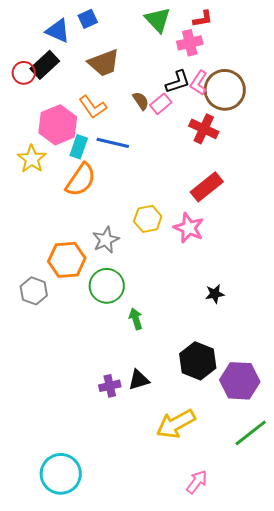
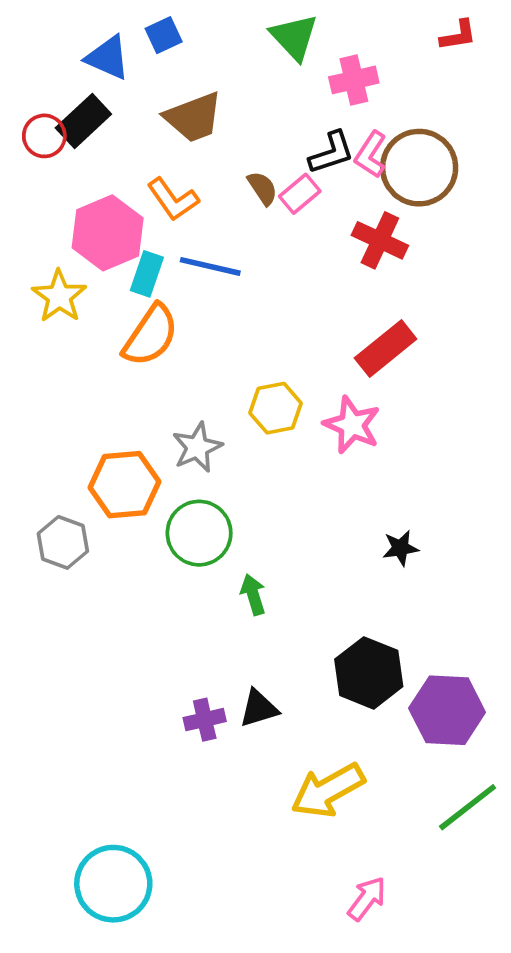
red L-shape: (203, 19) -> (458, 35), moved

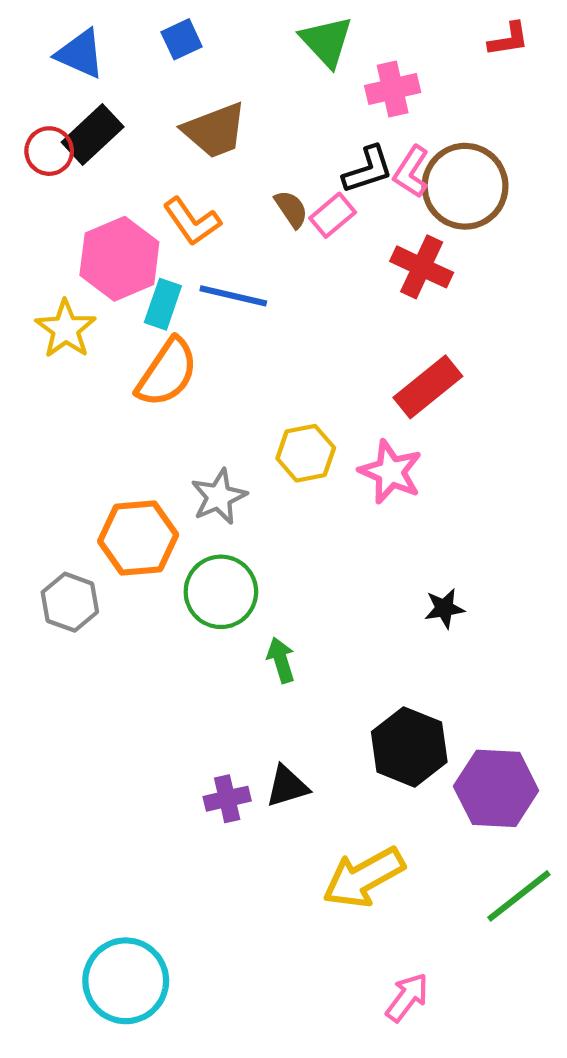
blue triangle: (108, 58) -> (80, 54), moved

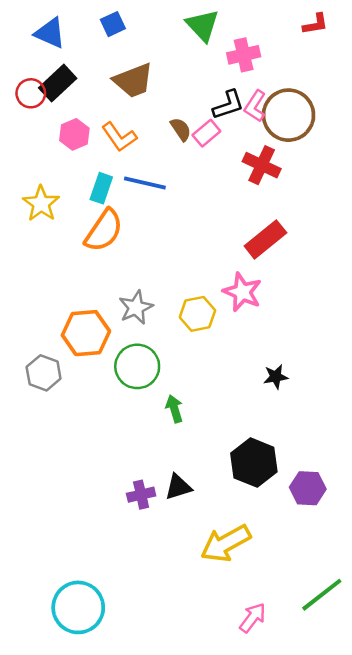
pink hexagon: (119, 259) -> (74, 134), moved, size x0.6
yellow hexagon: (306, 453) -> (197, 314), moved
purple hexagon: (496, 788) -> (308, 488), size x0.7
green line: (519, 896) -> (322, 595), moved

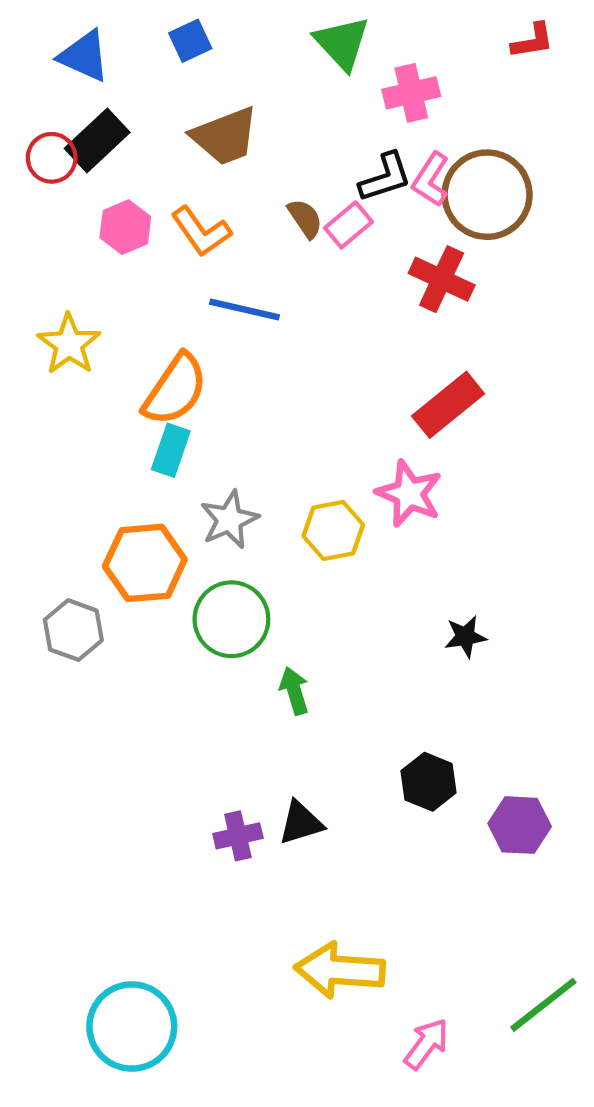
cyan rectangle: (101, 188) -> (171, 450), moved
black hexagon: (254, 463) -> (429, 782), size x0.7
yellow arrow: (226, 543) -> (340, 970), moved, turned 33

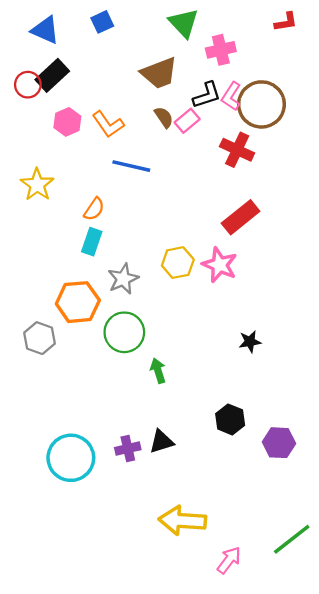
brown trapezoid: (225, 136) -> (159, 73), moved
orange semicircle: (175, 390) -> (94, 209), size x0.6
yellow hexagon: (333, 530) -> (178, 263), moved
cyan circle: (132, 1027) -> (71, 458), moved

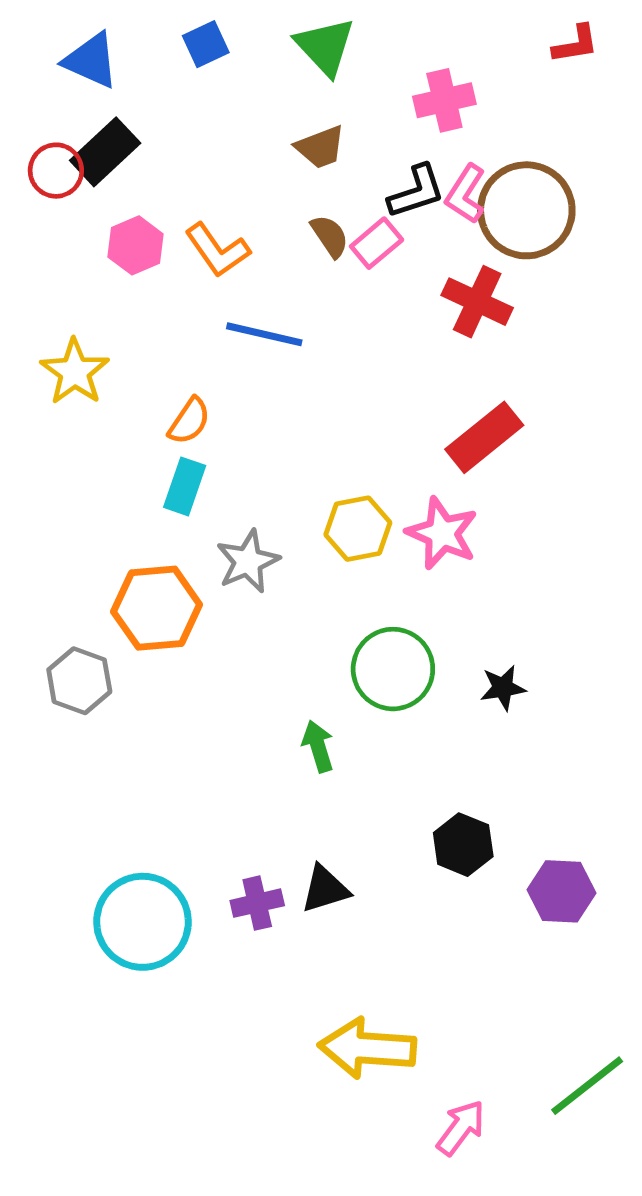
green triangle: (184, 23) -> (325, 46), moved
brown trapezoid: (159, 73) -> (320, 147), size x0.7
green circle: (124, 332) -> (393, 669), moved

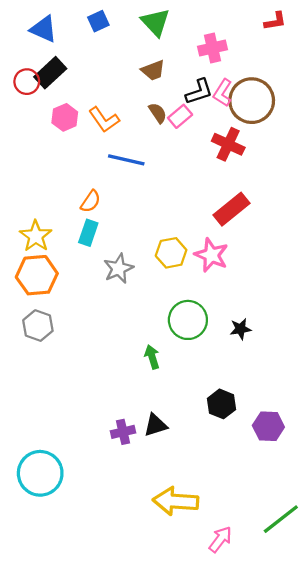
yellow star: (75, 372) -> (36, 236), moved
orange hexagon: (157, 608) -> (37, 275), moved
cyan circle: (143, 922) -> (40, 473), moved

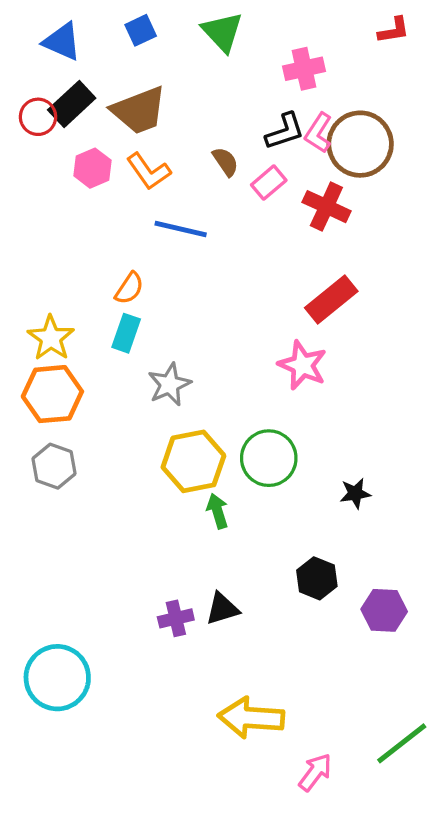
brown trapezoid: (153, 70) -> (139, 110), moved, size x1.6
pink rectangle: (180, 116) -> (269, 183), moved
yellow hexagon: (171, 253) -> (193, 461), moved, size x1.4
black star: (240, 329) -> (355, 493), moved

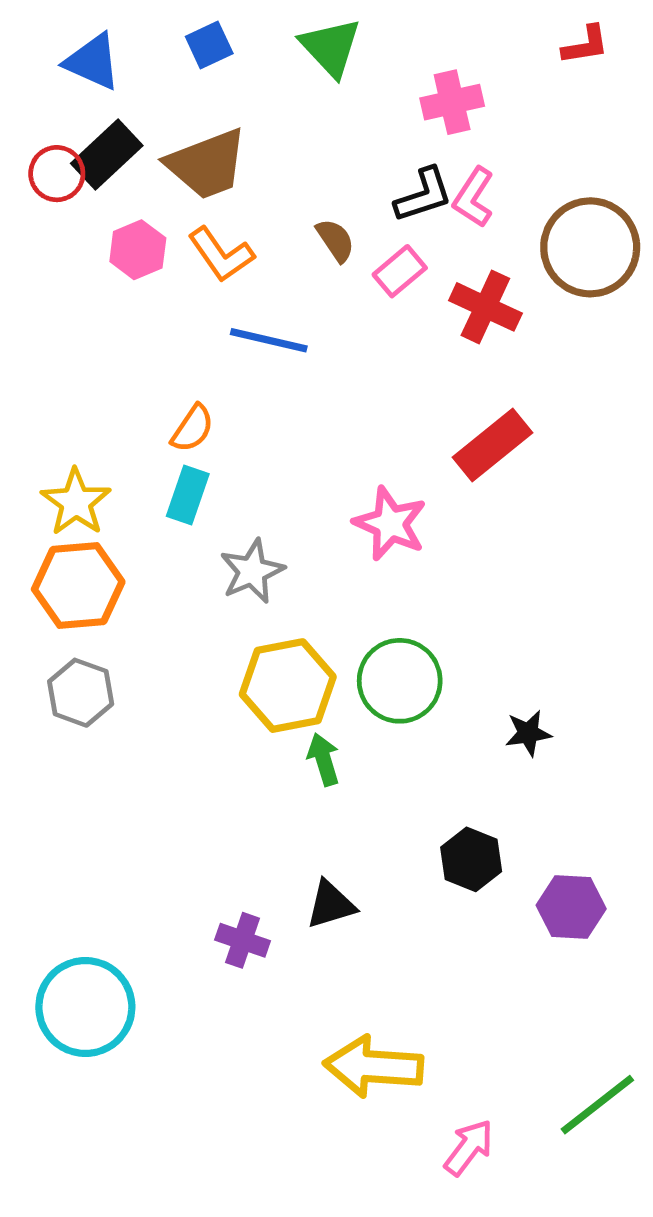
brown circle: (360, 144) -> (590, 247), moved
pink star: (302, 365) -> (390, 524), moved
purple cross: (176, 618) -> (243, 940), moved, turned 32

